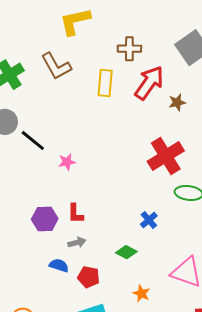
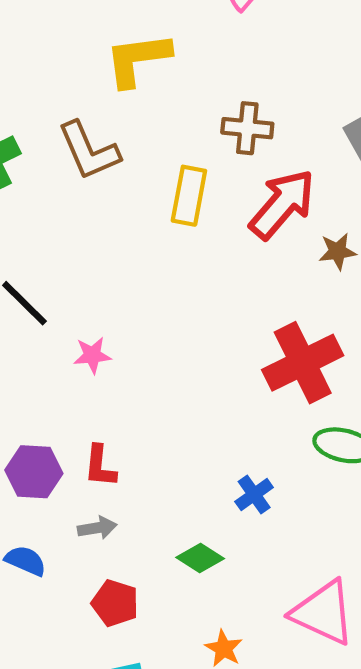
blue semicircle: (59, 265) -> (26, 561), moved

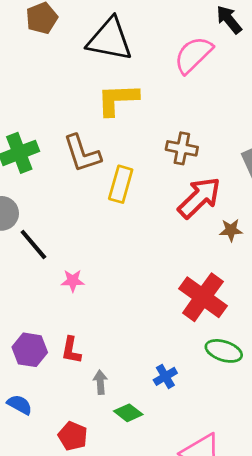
yellow rectangle: (189, 196) -> (121, 184), moved
red cross: (303, 363) -> (203, 297), turned -33
gray arrow: (97, 528) -> (100, 382), moved, turned -90

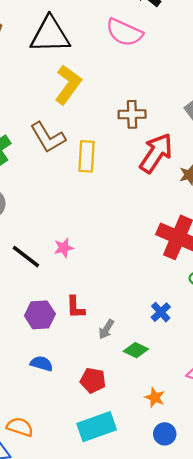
pink semicircle: (193, 55) -> (124, 32), turned -99
yellow L-shape: (118, 99) -> (68, 85), turned 141
black line: (33, 245) -> (26, 257), moved
gray arrow: (100, 382) -> (106, 329), turned -132

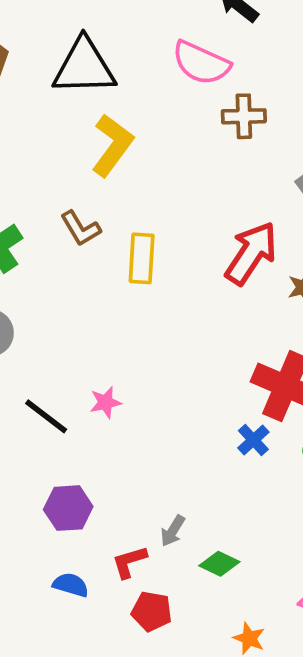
brown cross: (132, 114) -> (244, 116), moved
brown L-shape: (48, 137) -> (81, 228), size x0.7
red L-shape: (75, 307) -> (129, 562), moved, turned 75
blue cross: (161, 312) -> (253, 440), moved

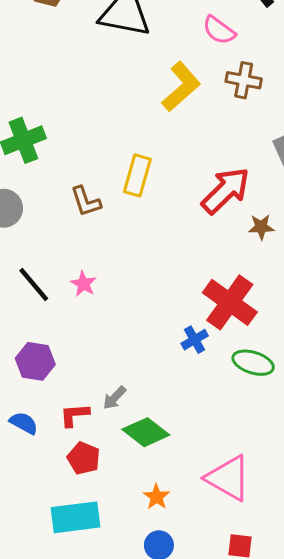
pink semicircle: (201, 63) -> (219, 30), size x0.7
yellow L-shape: (112, 145) -> (181, 87), moved
brown L-shape: (81, 228) -> (86, 201), moved
pink star: (106, 402) -> (83, 284), turned 30
green diamond: (219, 564) -> (146, 432), size x1.4

